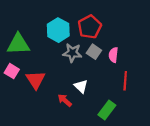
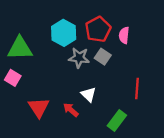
pink semicircle: (113, 55) -> (124, 35), moved
red triangle: (36, 80) -> (39, 107), moved

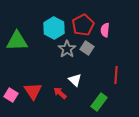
gray star: (79, 58) -> (67, 49), turned 30
pink square: (13, 78) -> (11, 95), moved

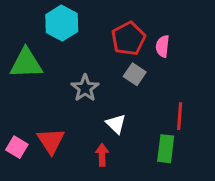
cyan hexagon: (54, 28) -> (62, 23), moved
gray star: (67, 49) -> (85, 88), moved
red arrow: (60, 93) -> (102, 155), moved, turned 48
green rectangle: (99, 102) -> (166, 149), moved, turned -30

